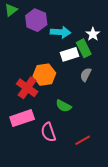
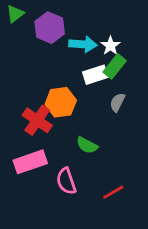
white star: (93, 34) -> (110, 46), moved
green rectangle: (84, 48) -> (115, 66), turned 66

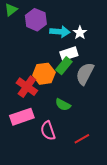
green rectangle: (115, 66) -> (64, 66), moved
gray semicircle: (117, 102) -> (85, 74), size x1.6

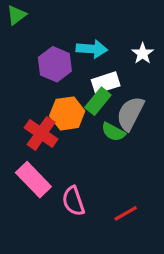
purple hexagon: (36, 20) -> (55, 64), moved
white star: (80, 33) -> (143, 54), moved
green semicircle: (63, 105) -> (113, 132), moved
pink rectangle: (22, 117) -> (33, 180), turned 65

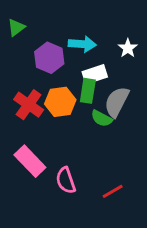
green triangle: (16, 15) -> (16, 27), moved
green rectangle: (98, 101) -> (88, 91), turned -30
red cross: (41, 133) -> (29, 105), moved

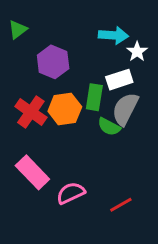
cyan arrow: (82, 44) -> (113, 35), moved
white rectangle: (95, 74) -> (119, 80), moved
pink semicircle: (66, 180) -> (71, 193), turned 84

